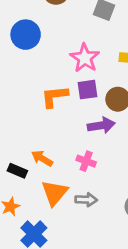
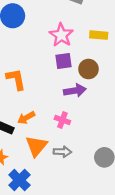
orange L-shape: (54, 96) -> (16, 79), moved, turned 85
orange arrow: (42, 158) -> (26, 118), turned -60

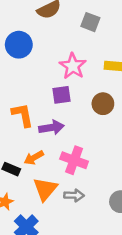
purple square: (64, 61) -> (61, 95), moved
purple arrow: (75, 91) -> (51, 128), moved
pink cross: (62, 120) -> (74, 160), size x1.5

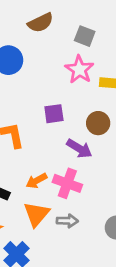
pink star: (73, 66) -> (79, 70), moved
purple arrow: (51, 128) -> (79, 149), moved, turned 40
orange arrow: (34, 158) -> (37, 181), moved

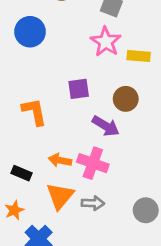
orange arrow: (37, 181) -> (60, 160), turned 40

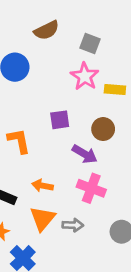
pink cross: (93, 163) -> (91, 188), moved

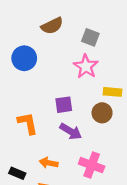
yellow rectangle: (115, 90) -> (112, 92), moved
purple arrow: (85, 154) -> (71, 131), moved

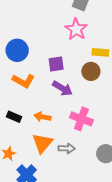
blue circle: (24, 58) -> (17, 50), moved
orange L-shape: (28, 123) -> (23, 81), turned 130
black rectangle: (17, 173) -> (14, 117), moved

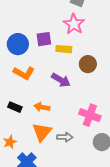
yellow rectangle: (100, 52) -> (64, 49), moved
purple square: (56, 64) -> (44, 39), moved
pink cross: (81, 119) -> (90, 115), moved

